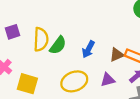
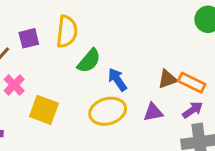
yellow semicircle: (41, 39) -> (67, 32), moved
blue arrow: (88, 49) -> (117, 80), moved, turned 114

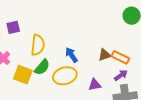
yellow semicircle: (67, 32) -> (38, 45), moved
green semicircle: (89, 61) -> (42, 67), moved
purple triangle: (153, 112) -> (95, 85), moved

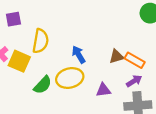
green semicircle: (42, 67) -> (43, 85), moved
yellow square: (23, 75) -> (19, 61), moved

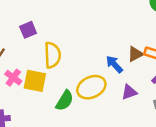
purple square: (13, 19) -> (28, 30), moved
blue arrow: (79, 55) -> (114, 64), moved

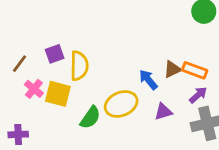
purple square: (28, 30) -> (55, 54), moved

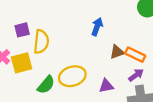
blue arrow: (148, 80) -> (97, 27), moved, turned 54
yellow square: (58, 94) -> (22, 63), turned -35

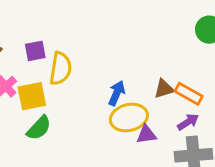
blue arrow: (97, 27) -> (117, 93), moved
yellow ellipse: (72, 76) -> (129, 118), moved
green semicircle: (46, 85) -> (39, 128), moved

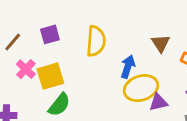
yellow semicircle: (61, 69) -> (96, 41), moved
brown triangle: (164, 89) -> (161, 43), moved, turned -42

